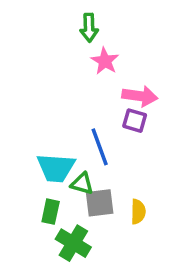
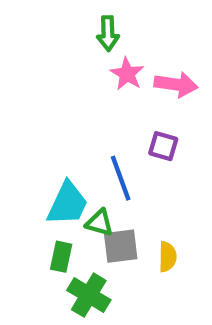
pink arrow: (140, 96) -> (176, 84), moved
cyan trapezoid: (56, 168) -> (68, 204), turned -69

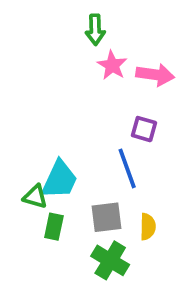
blue line: (121, 178) -> (127, 168), moved
green triangle: (99, 223) -> (35, 197), moved
green cross: (89, 295) -> (110, 260), moved

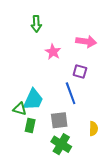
green arrow: (95, 30) -> (36, 24), moved
pink star: (112, 65) -> (53, 52), moved
yellow semicircle: (148, 227) -> (93, 129), moved

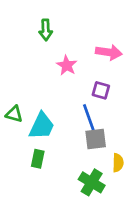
green triangle: (20, 109) -> (14, 114), moved
gray square: (59, 120) -> (96, 139), moved
green cross: (61, 144) -> (92, 182), moved

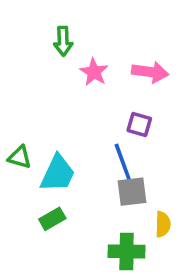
pink star: (67, 65) -> (94, 72), moved
green rectangle: (38, 159) -> (52, 219), turned 48
green cross: (92, 182) -> (127, 251), turned -30

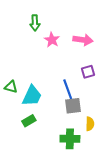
purple square: (139, 125) -> (88, 72), moved, turned -32

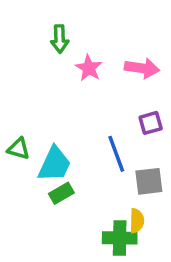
gray square: (73, 106) -> (149, 181), moved
green rectangle: (29, 121) -> (61, 193), moved
yellow semicircle: (90, 124) -> (137, 221), moved

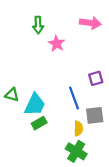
pink arrow: (142, 68) -> (90, 23), moved
yellow semicircle: (137, 221) -> (78, 128), moved
green cross: (120, 238) -> (76, 151), turned 30

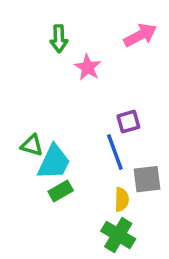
pink arrow: (90, 23) -> (140, 35), turned -36
purple square: (96, 78) -> (128, 122), moved
green triangle: (12, 95) -> (32, 145), moved

